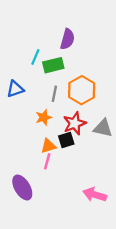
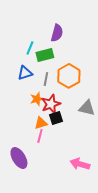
blue triangle: (15, 89) -> (25, 73), moved
red star: (75, 123) -> (51, 104), moved

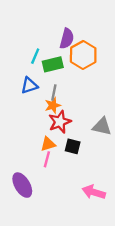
orange hexagon: (69, 76) -> (83, 55), moved
orange star: (37, 99) -> (53, 105), moved
black square: (56, 118) -> (73, 146), moved, turned 32

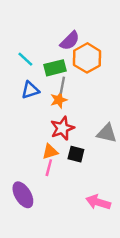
purple semicircle: (67, 39) -> (70, 41), turned 30
cyan line: (35, 56) -> (25, 59), moved, turned -70
gray line: (54, 92) -> (62, 85), moved
orange star: (53, 105) -> (59, 100), moved

